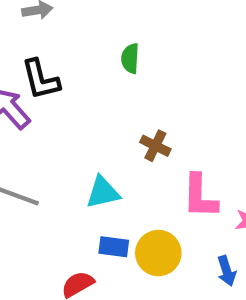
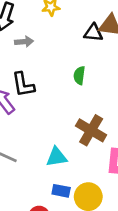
brown cross: (155, 146) -> (91, 130), size x1.6

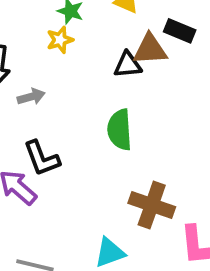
green semicircle: (79, 75) -> (120, 130), size x1.5

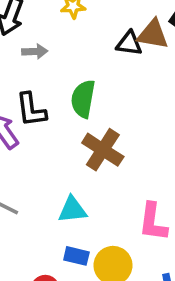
green semicircle: (120, 130) -> (83, 99), moved
brown cross: (152, 205) -> (103, 150), moved

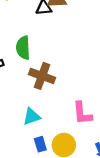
blue rectangle: (76, 256) -> (40, 144), turned 72

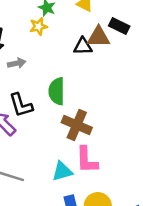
pink L-shape: (82, 113) -> (87, 160), moved

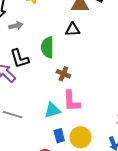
black triangle: (83, 46) -> (73, 29), moved
brown cross: (77, 125) -> (63, 74), size x0.6

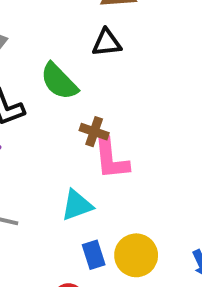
green semicircle: (47, 47) -> (59, 81), turned -40
pink L-shape: (71, 101) -> (111, 159), moved

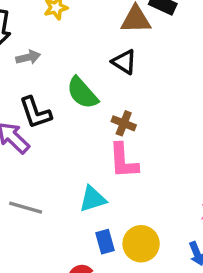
black triangle: (107, 43) -> (124, 62), turned 36
brown cross: (94, 132) -> (124, 123), moved

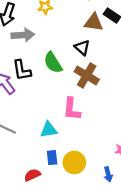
gray arrow: (28, 57) -> (23, 35), size x1.5
brown cross: (124, 123) -> (87, 75), moved, size x1.6

